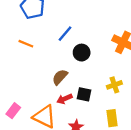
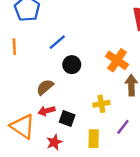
orange line: (26, 44) -> (14, 47), turned 56
black square: (84, 94) -> (67, 119), moved

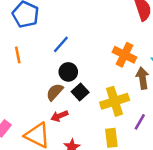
black circle: (72, 65) -> (68, 72), moved
yellow cross: (101, 104) -> (115, 101), size x1.6
black square: (67, 119) -> (80, 92), moved, turned 35

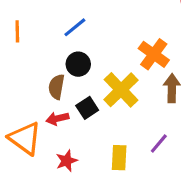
brown semicircle: (55, 92) -> (57, 87), turned -42
black square: (80, 92) -> (87, 108), moved
yellow cross: (115, 101) -> (121, 90), moved, turned -36

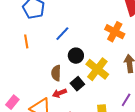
orange cross: (154, 54) -> (115, 32), moved
black circle: (78, 64) -> (76, 56), moved

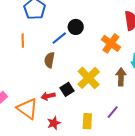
black circle: (76, 56) -> (76, 27), moved
brown semicircle: (56, 73) -> (49, 60), moved

